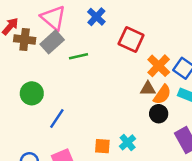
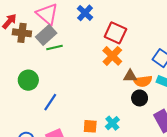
green line: (78, 56) -> (55, 48), moved
orange cross: (159, 66) -> (112, 56), moved
orange semicircle: (162, 95) -> (143, 81), turned 48

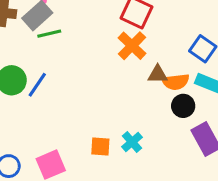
black circle: (140, 98) -> (183, 106), moved
blue line: (50, 102) -> (37, 85), moved

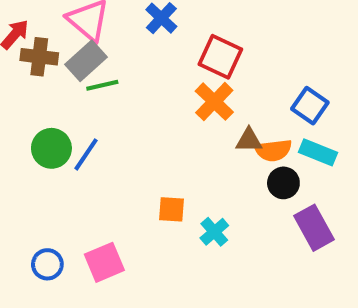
orange square: (100, 147) -> (172, 209), moved

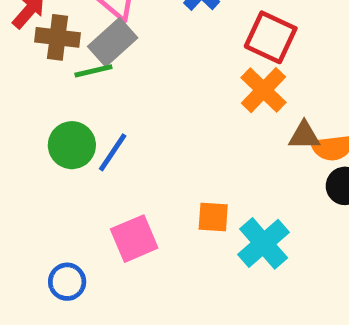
green line: (102, 85) -> (93, 71), moved
cyan cross: (214, 232) -> (264, 243), size x1.5
pink square: (104, 262) -> (134, 239), moved

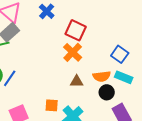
brown triangle: (304, 136) -> (77, 81), moved

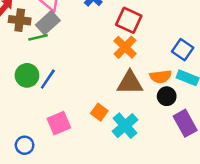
brown triangle: (77, 81) -> (130, 83), size x1.6
orange square: (52, 105) -> (99, 112), turned 32

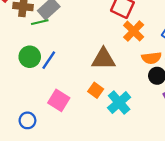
orange cross: (125, 47) -> (134, 31), moved
brown triangle: (130, 83) -> (103, 59), moved
pink square: (59, 123) -> (59, 100), turned -35

